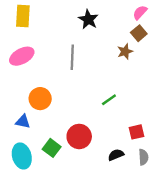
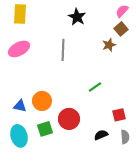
orange circle: (40, 99) -> (42, 101), moved
green square: (52, 148) -> (45, 129), turned 35

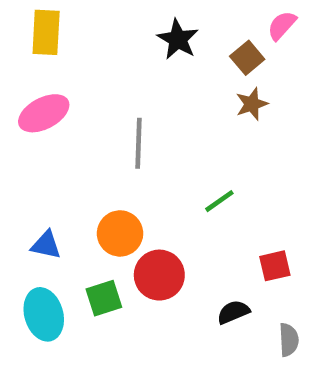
brown square: (121, 29) -> (247, 58), moved
gray line: (63, 50) -> (139, 143), moved
orange circle: (42, 101) -> (120, 233), moved
gray semicircle: (125, 137) -> (289, 340), moved

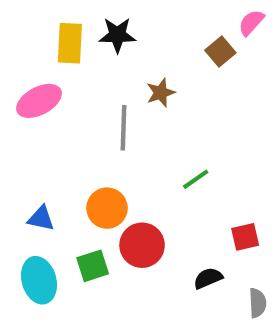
yellow rectangle: (46, 32) -> (70, 43), moved
black star: (178, 39) -> (117, 35), moved, turned -30
brown star: (252, 104) -> (161, 93), moved

